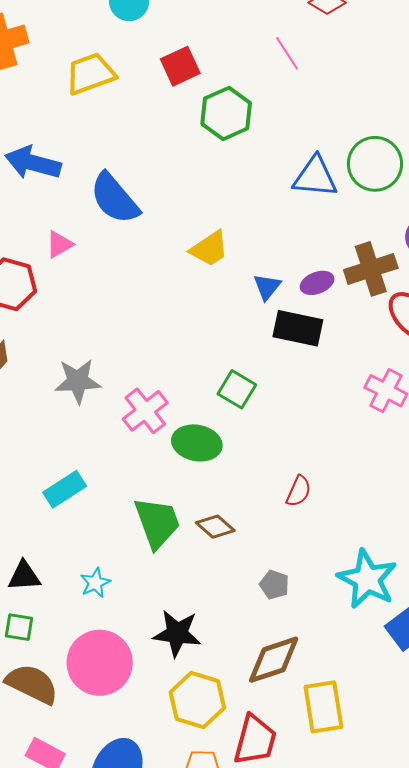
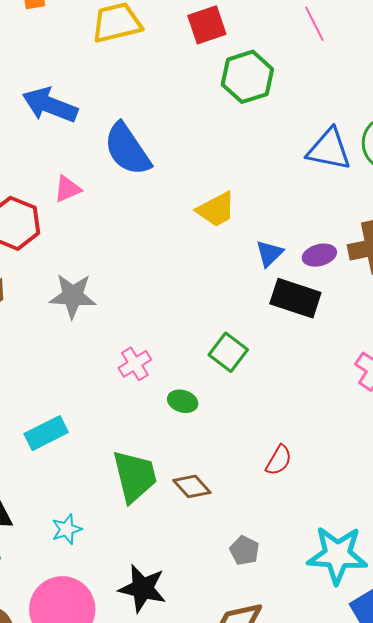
gray star: (78, 381) -> (73, 296), moved
pink cross: (145, 411) -> (135, 364), size x0.7
green ellipse: (197, 443) -> (183, 401), size x0.6
cyan star: (367, 579) -> (337, 555), turned -30

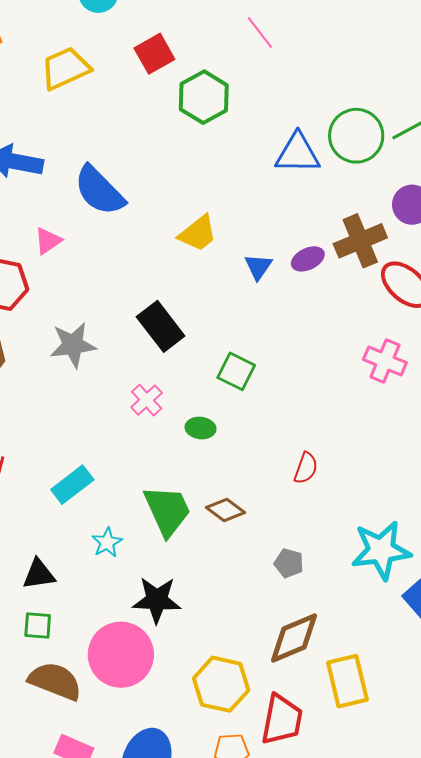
black rectangle: (295, 298) -> (161, 326), moved, turned 45
cyan star: (67, 529) -> (107, 542), moved
black star: (142, 588) -> (157, 600), moved

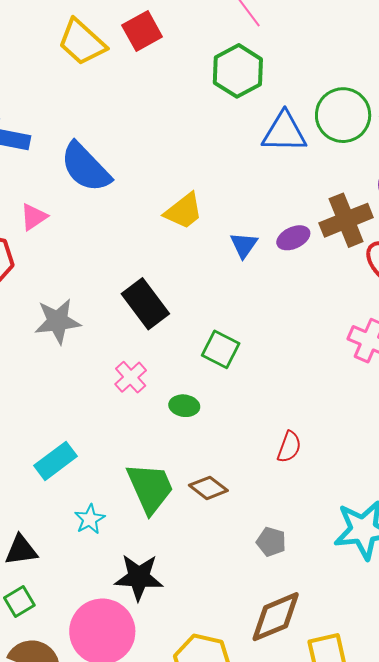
yellow trapezoid: (65, 68) -> (82, 42), moved, turned -114
green hexagon: (204, 97) -> (238, 71), moved
green square: (38, 626) -> (19, 602), turned -36

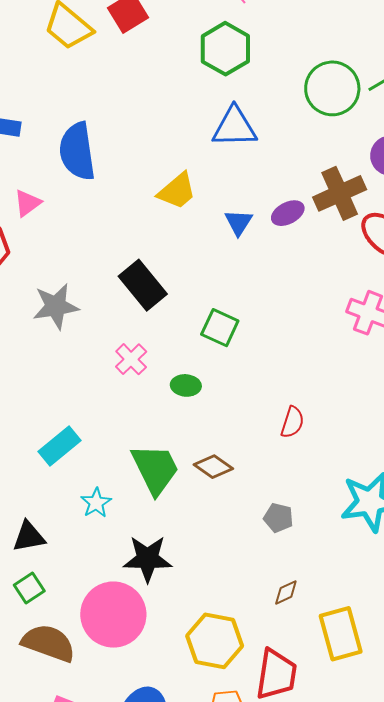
blue triangle: (284, 132) -> (234, 127), moved
blue semicircle: (86, 167) -> (77, 151), turned 38
brown diamond: (276, 617) -> (286, 592), size x0.5

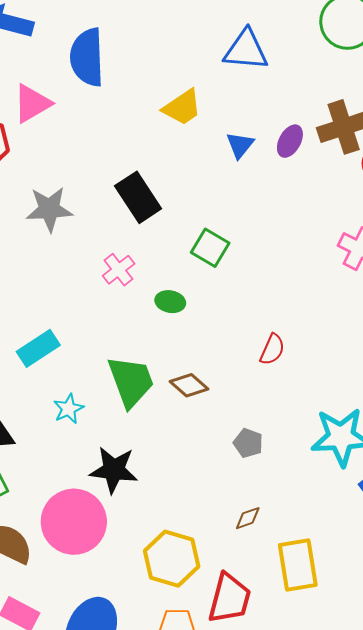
pink triangle: (27, 203) -> (32, 103), size x1.4
purple ellipse: (288, 213) -> (290, 141), turned -40

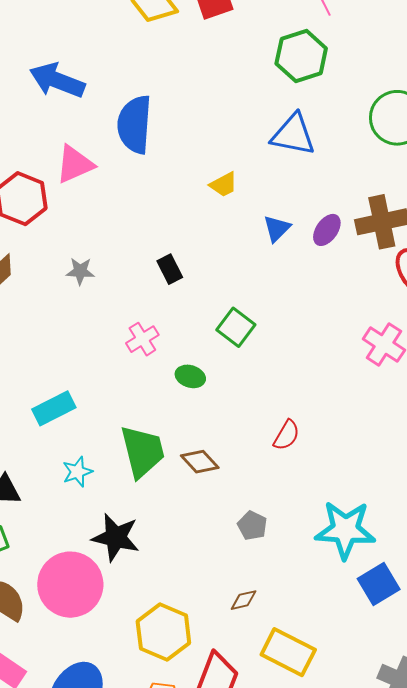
yellow trapezoid: (182, 107) -> (223, 185), size x0.7
black rectangle: (138, 197) -> (170, 269), size x0.6
gray star: (49, 209) -> (80, 271), size x0.6
yellow rectangle: (298, 565) -> (288, 652), turned -60

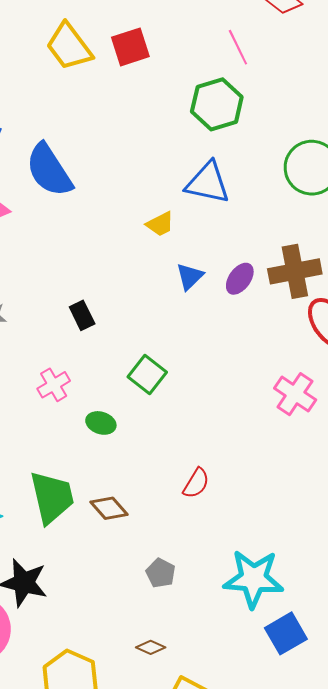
blue semicircle: (134, 124) -> (49, 170), turned -38
yellow trapezoid: (223, 185) -> (160, 224), moved
brown diamond: (244, 600) -> (151, 647), turned 36

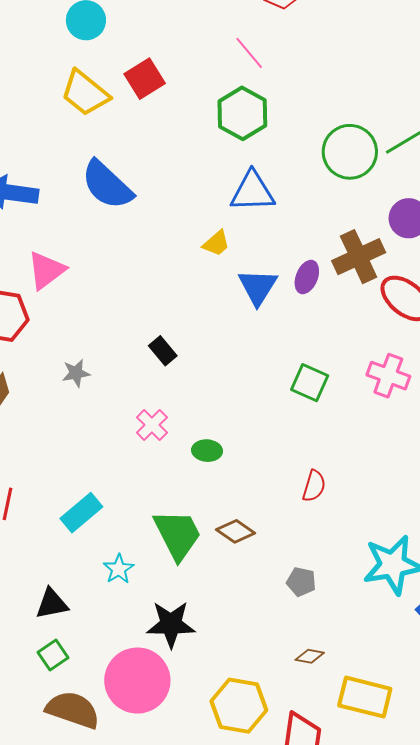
blue semicircle: (49, 170) -> (107, 185), moved
blue triangle: (190, 276) -> (258, 287), size x1.4
green square: (147, 375) -> (310, 383), moved

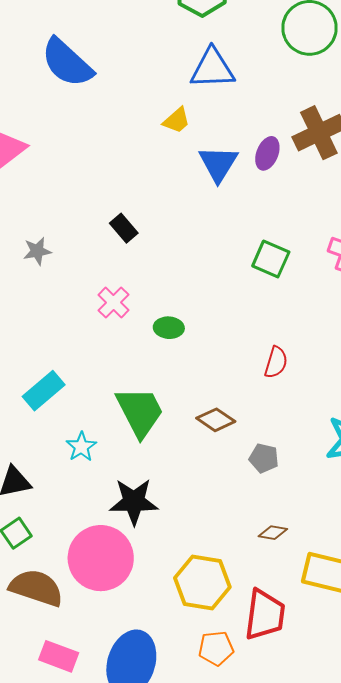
brown diamond: (236, 531) -> (216, 420), moved

